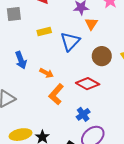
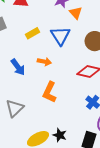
orange arrow: (47, 73) -> (44, 62), moved
orange L-shape: (56, 94) -> (49, 92), moved

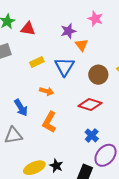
blue arrow: (18, 67) -> (21, 108), moved
gray triangle: (15, 108) -> (13, 135), turned 30

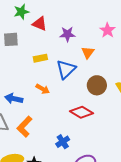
purple star: (68, 31) -> (67, 34), moved
blue arrow: (21, 108) -> (14, 99), turned 120
orange L-shape: (49, 122) -> (25, 127), moved
blue cross: (92, 135) -> (63, 142), moved

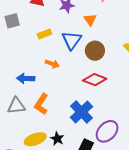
brown circle: (97, 85) -> (95, 51), moved
blue cross: (63, 142) -> (82, 112), size x1.6

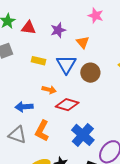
yellow rectangle: (44, 34) -> (39, 61), turned 40
red diamond: (95, 80) -> (67, 105), moved
gray triangle: (16, 106) -> (17, 135), turned 30

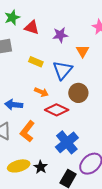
brown circle: (90, 73) -> (78, 93), moved

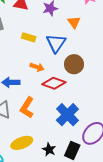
black star: (41, 167) -> (49, 150), moved

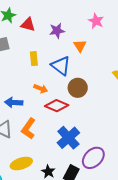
yellow rectangle: (29, 37) -> (34, 59), turned 64
blue triangle: (56, 43) -> (61, 66), turned -30

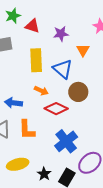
yellow rectangle: (34, 59) -> (36, 60), size x1.6
orange L-shape: (28, 129) -> (27, 130), turned -40

